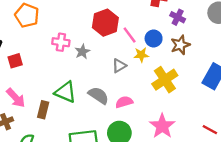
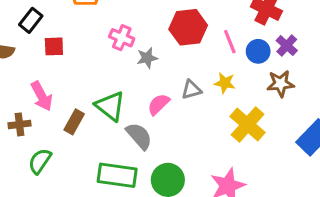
pink line: (130, 35) -> (230, 42), moved
blue circle: (154, 38) -> (258, 51), moved
yellow cross: (165, 80) -> (248, 125), turned -30
gray semicircle: (98, 95) -> (139, 136), moved
pink semicircle: (124, 102) -> (159, 104), moved, turned -42

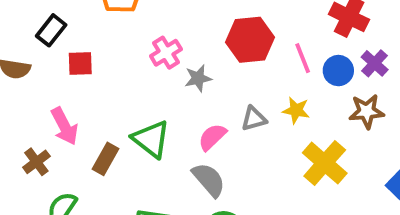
pink cross: (122, 38) -> (166, 53), turned 35
brown cross: (20, 124) -> (36, 162), turned -30
gray semicircle: (139, 136) -> (209, 180), moved

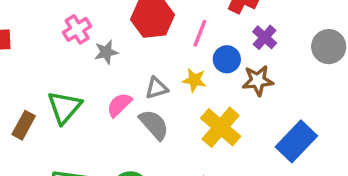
pink line: (303, 58) -> (200, 33), turned 44
blue circle: (338, 71) -> (227, 59), moved
green triangle: (151, 139) -> (64, 107), turned 33
gray semicircle: (209, 180) -> (154, 125), moved

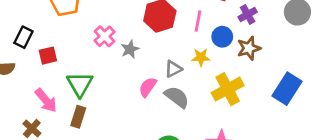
purple cross: (265, 37) -> (248, 14), turned 30
green triangle: (64, 107) -> (80, 84), moved
yellow cross: (221, 127) -> (228, 89), turned 32

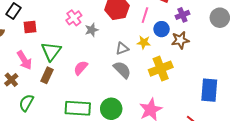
pink semicircle: (148, 87) -> (81, 68), moved
blue rectangle: (287, 89) -> (209, 90), moved, turned -35

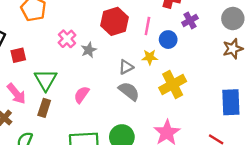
brown star: (180, 40) -> (233, 49), moved

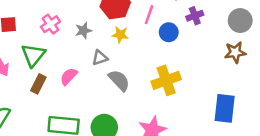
pink cross: (67, 39) -> (50, 24), moved
yellow star: (150, 57) -> (120, 35), moved
gray triangle: (126, 67) -> (100, 58), moved
brown rectangle: (44, 108) -> (38, 84), moved

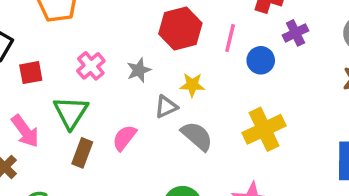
yellow star: (120, 35) -> (192, 85), moved

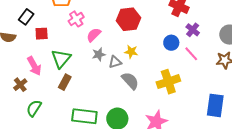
purple cross: (295, 33) -> (193, 30), turned -32
pink line: (230, 38) -> (191, 54), moved, turned -63
pink cross: (91, 66) -> (76, 19), moved
gray star: (139, 70) -> (99, 54), moved
pink semicircle: (124, 138) -> (94, 35), moved

